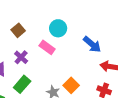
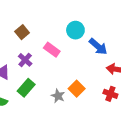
cyan circle: (58, 28) -> (75, 30), moved

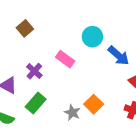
brown square: (22, 32) -> (25, 28), moved

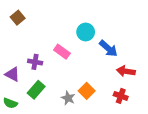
brown square: (25, 28) -> (18, 18), moved
purple cross: (34, 71) -> (35, 62), turned -32

